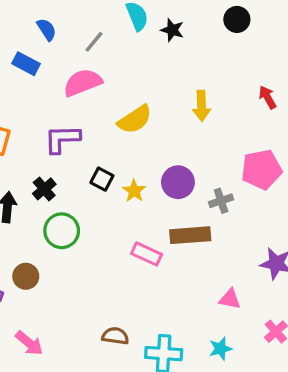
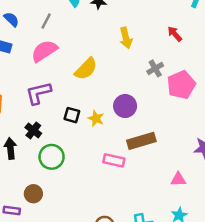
yellow arrow: (202, 106) -> (126, 38), moved
gray cross: (221, 201) -> (155, 68), moved

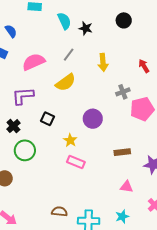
gray line: (46, 21) -> (69, 55), moved
yellow star: (96, 118) -> (70, 140), moved
brown rectangle: (141, 141) -> (122, 152), moved, size x0.7

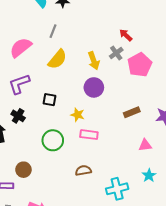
yellow arrow: (103, 62) -> (94, 61), moved
red arrow: (144, 66) -> (126, 35), moved
green circle: (25, 150) -> (53, 140), moved
brown semicircle: (59, 212) -> (83, 170), moved

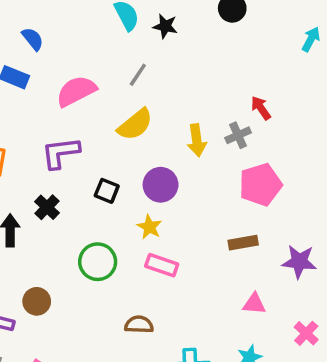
pink pentagon: (140, 65) -> (260, 185), moved
purple circle: (94, 87) -> (161, 185), moved

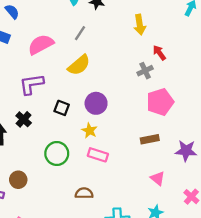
yellow arrow: (197, 140) -> (140, 25), moved
pink triangle: (254, 304) -> (158, 178), turned 35

